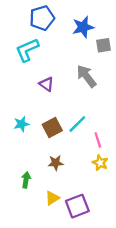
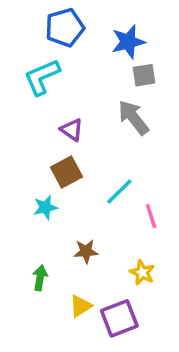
gray square: (104, 45) -> (144, 75), moved
cyan star: (21, 124) -> (45, 207), moved
brown square: (52, 127) -> (66, 172), moved
yellow star: (100, 163) -> (142, 273), moved

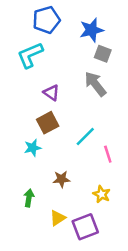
gray square: (144, 75) -> (103, 54), turned 30

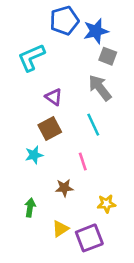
blue pentagon: (46, 20) -> (64, 21), moved
cyan line: (85, 137) -> (93, 125), moved, turned -70
pink line: (108, 154) -> (83, 162), moved
yellow star: (102, 194) -> (106, 204), turned -30

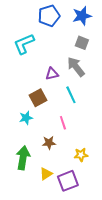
blue star: (96, 31) -> (82, 16), moved
purple triangle: (54, 97) -> (52, 74), moved, turned -48
green arrow: (30, 208) -> (23, 158), size x1.6

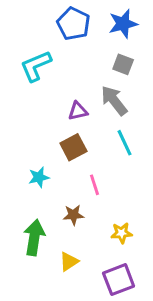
blue pentagon: (49, 16) -> (73, 24), turned -30
cyan line: (71, 95) -> (125, 143), moved
brown square: (38, 98) -> (73, 147), moved
purple square: (68, 181) -> (119, 280), moved

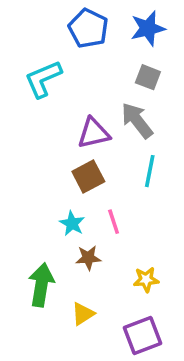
purple triangle: (78, 111) -> (94, 133), size x1.4
cyan line: (125, 143) -> (150, 171), turned 36
cyan star: (39, 177) -> (72, 223), moved, turned -30

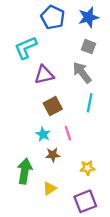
purple triangle: (94, 133) -> (44, 75), moved

